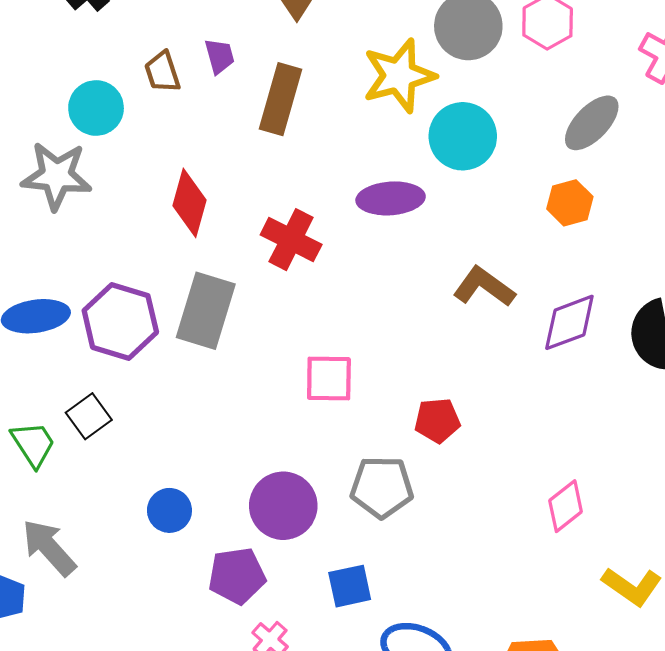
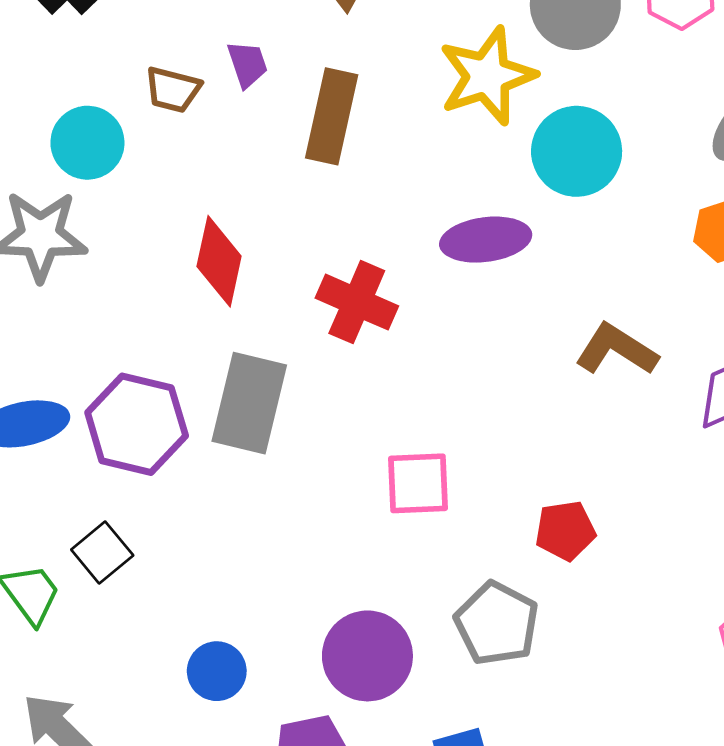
brown trapezoid: (162, 72) -> (173, 90), turned -54
gray pentagon: (382, 487) -> (497, 623), turned 30

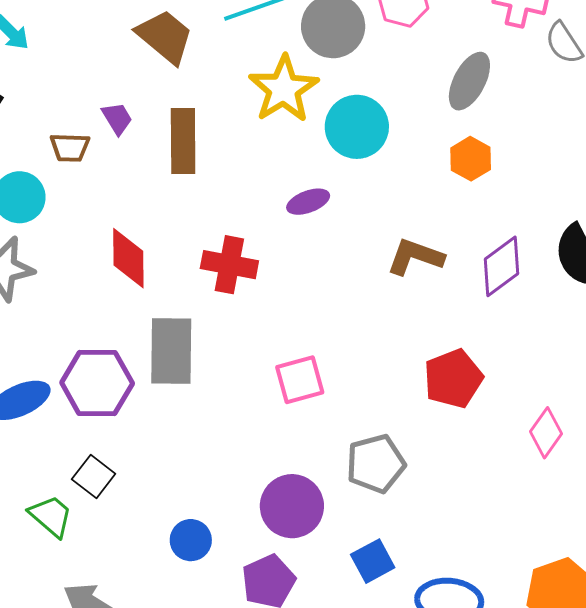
purple ellipse: (486, 240) -> (308, 202), size x0.7
red pentagon: (565, 531) -> (453, 379), moved, size x1.4
gray pentagon: (497, 623) -> (376, 464), turned -30

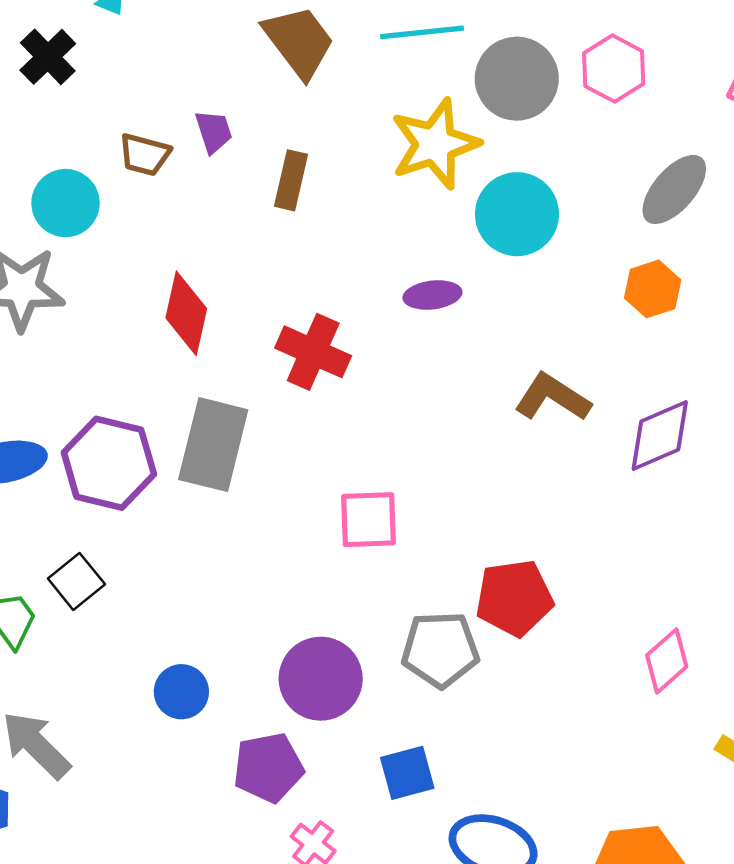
brown rectangle: (183, 141) -> (291, 180), size x0.7
red pentagon: (453, 379) -> (514, 598), moved

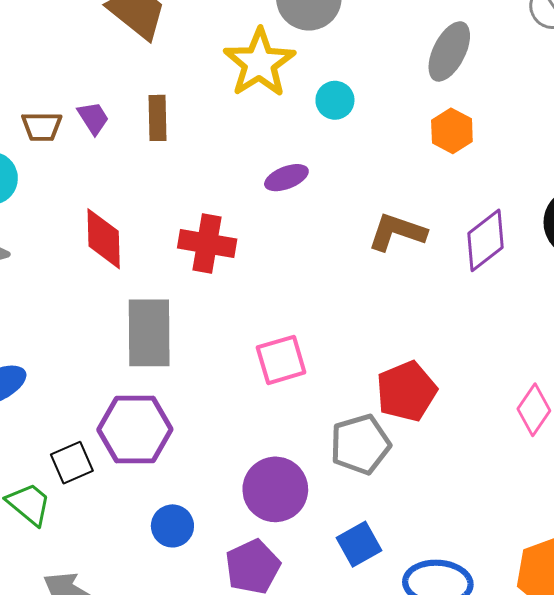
purple trapezoid: (214, 132) -> (93, 118), moved
cyan circle: (517, 214) -> (335, 100), size x0.6
purple hexagon: (109, 463) -> (135, 429), moved
black square: (76, 581) -> (72, 463), turned 30

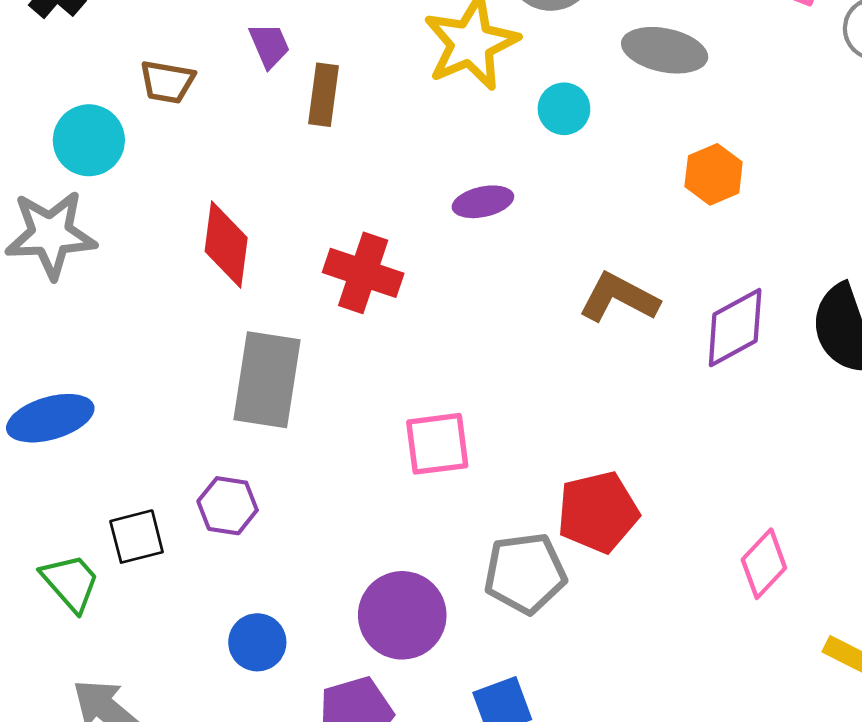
gray ellipse: (449, 51) -> (665, 50), moved, turned 66
purple trapezoid: (93, 118) -> (269, 45), moved
purple hexagon: (135, 429) -> (228, 506), size x0.6

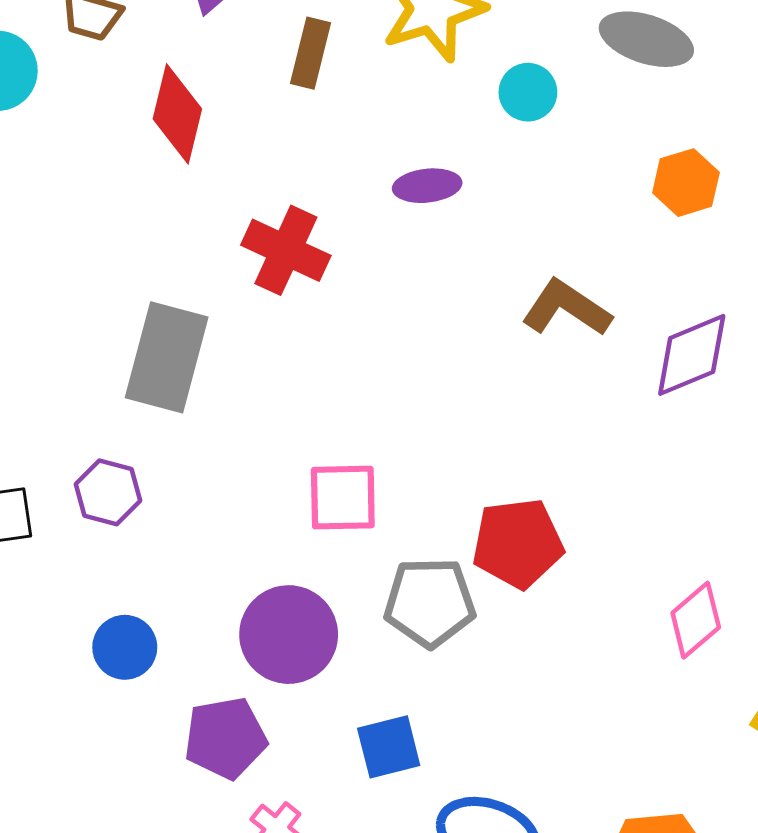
brown rectangle: (324, 95) -> (311, 53), moved
red diamond: (226, 245) -> (177, 114), moved
pink square: (437, 444) -> (343, 498), moved

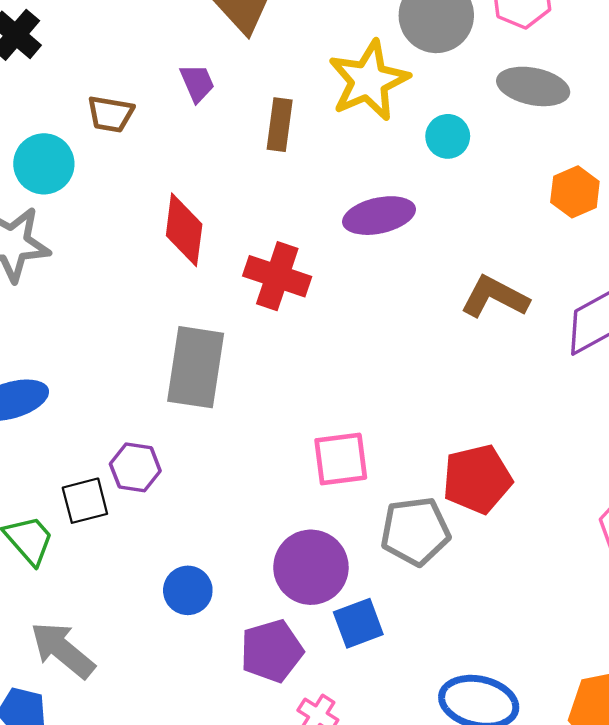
red diamond: (177, 114) -> (184, 230), moved
purple ellipse: (427, 186) -> (379, 216), size x1.4
purple hexagon: (108, 492) -> (135, 467), moved
blue square: (389, 747) -> (358, 623), moved

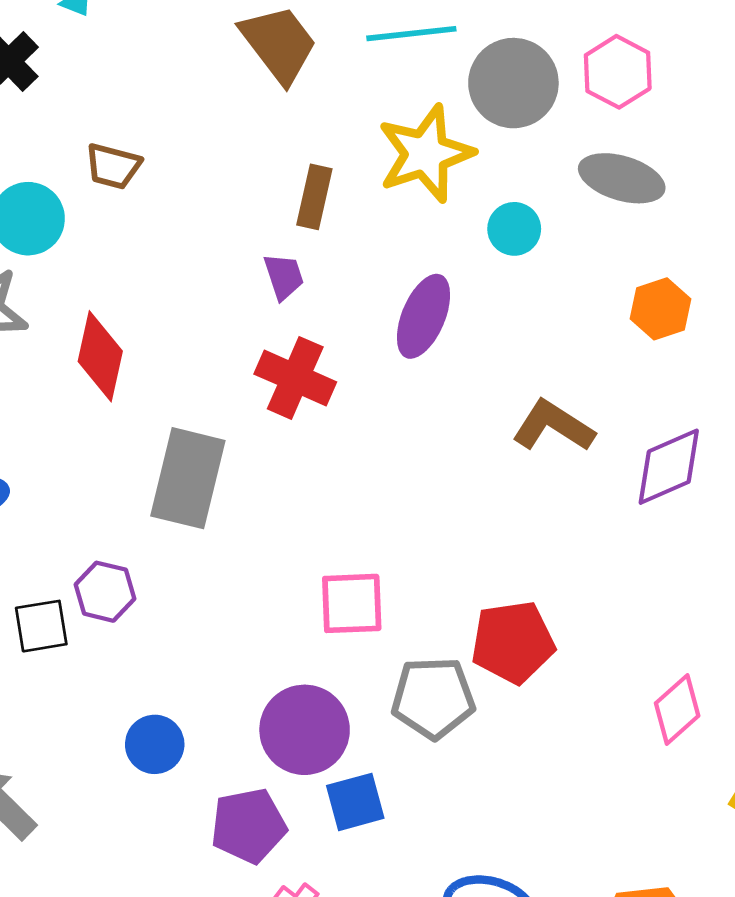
purple trapezoid: (197, 83) -> (284, 276), moved
purple ellipse: (379, 216) -> (423, 316), turned -60
red diamond: (184, 230) -> (100, 356), moved

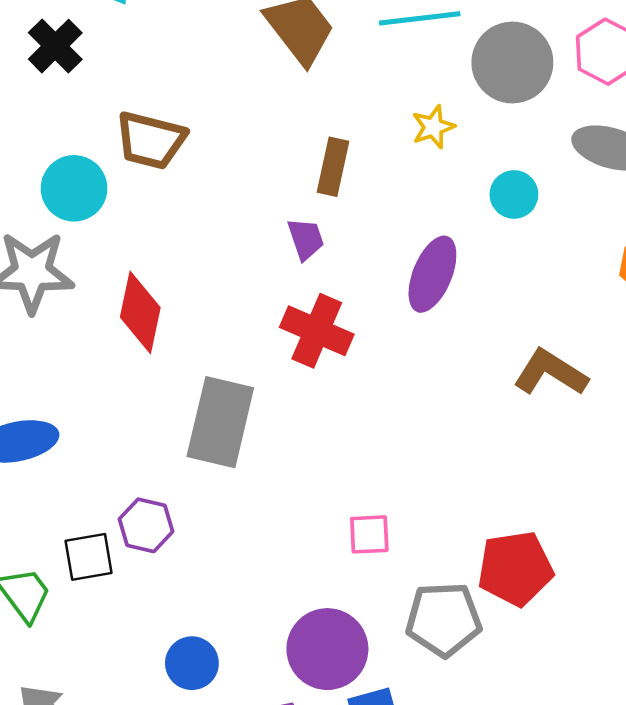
yellow star: (426, 154) -> (433, 127), size x0.5
brown trapezoid: (113, 166) -> (151, 140), size x1.4
pink square: (352, 603) -> (369, 534), size x0.7

